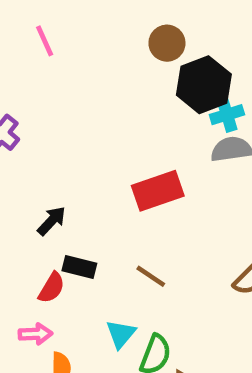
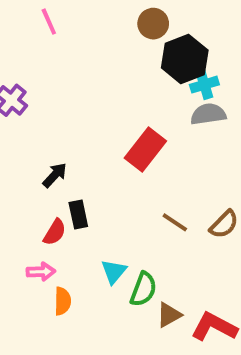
red rectangle: (158, 191) -> (145, 150), turned -33
black rectangle: (79, 267) -> (78, 215), turned 64
brown line: (151, 276) -> (175, 222), moved

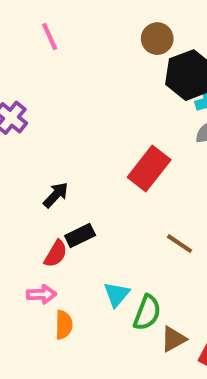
black rectangle: (78, 215) -> (80, 235), turned 76

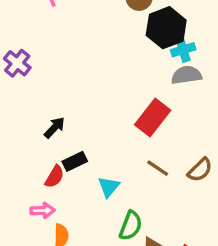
red rectangle: (149, 168) -> (153, 117), moved
cyan triangle: (117, 294) -> (109, 187), moved

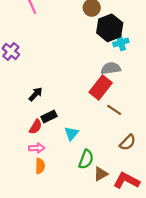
gray semicircle: (186, 75) -> (111, 68), moved
brown line: (158, 168) -> (114, 110), moved
brown semicircle: (200, 170) -> (128, 142), moved
pink arrow: (43, 210) -> (37, 148), moved

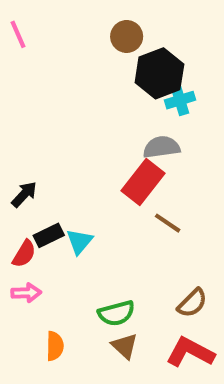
cyan triangle: (71, 133) -> (79, 241), moved
brown semicircle: (128, 142) -> (192, 303), moved
green semicircle: (86, 159) -> (116, 313), turned 54
orange semicircle: (40, 166) -> (55, 346), moved
brown triangle: (101, 174) -> (125, 346), moved, turned -48

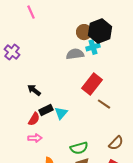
brown circle: (127, 36) -> (84, 32), moved
cyan cross: (180, 100) -> (93, 47), moved
gray semicircle: (161, 147) -> (75, 54), moved
black arrow: (24, 194) -> (34, 90), turned -96

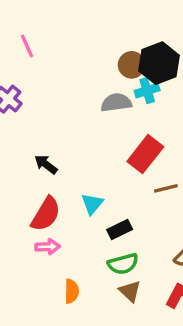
pink line: (31, 12) -> (27, 46), moved
brown line: (104, 104) -> (166, 188), turned -48
black rectangle: (46, 110) -> (120, 230), moved
red semicircle: (34, 119) -> (46, 214), size x1.5

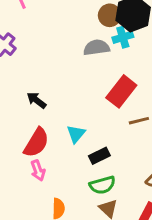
pink arrow: (48, 247) -> (38, 170), turned 72

